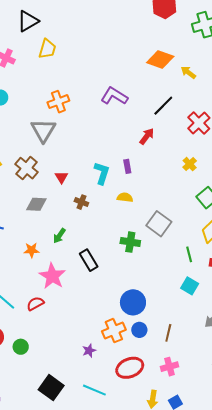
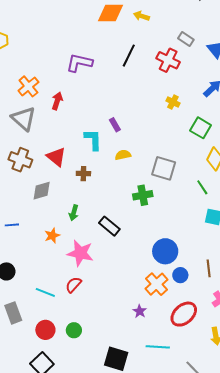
red arrow: (147, 136) -> (57, 101), moved
red triangle: (61, 177) -> (56, 157), size x1.5

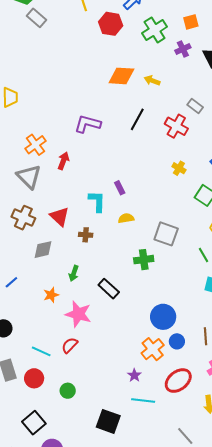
blue line: (12, 225) -> (11, 282), turned -40
red circle: (45, 330) -> (34, 378), moved
cyan line: (158, 347) -> (143, 400), moved

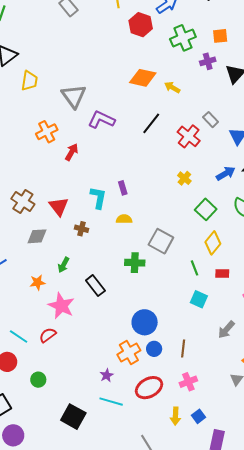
gray triangle: (29, 177) -> (74, 96), moved

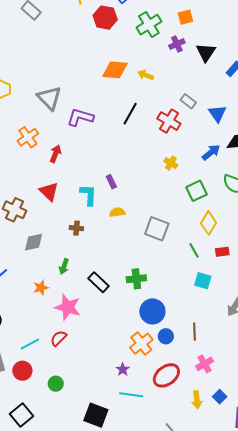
red triangle: (59, 206) -> (49, 191), moved
green square: (206, 209) -> (197, 191), turned 30
green cross: (135, 263) -> (136, 279), moved
cyan line: (19, 336) -> (30, 344), turned -54

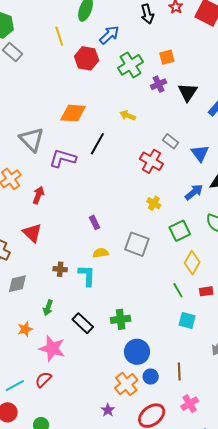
orange diamond: (115, 70) -> (73, 113), moved
black line: (130, 114) -> (97, 144), moved
cyan L-shape: (88, 195) -> (87, 276), moved
gray square: (157, 229) -> (137, 244), moved

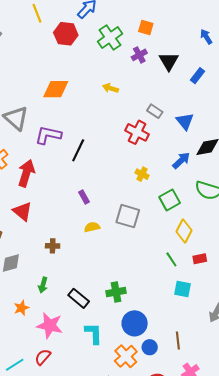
orange square: (167, 57) -> (146, 27), turned 35
black line: (97, 144) -> (78, 150), moved
red arrow: (38, 195) -> (26, 173), size x1.5
cyan L-shape: (87, 276) -> (94, 333), moved

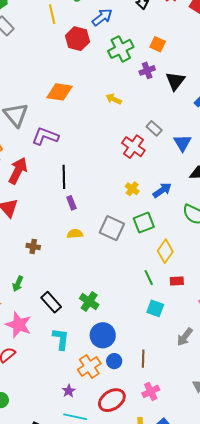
black line: (78, 150) -> (64, 177), moved, turned -35
blue arrow: (181, 160) -> (162, 190), moved
green square: (170, 200) -> (144, 223), moved
green cross: (116, 292) -> (89, 301), turned 36

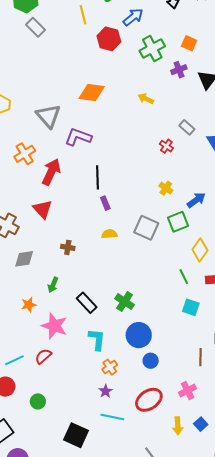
red cross: (133, 147) -> (166, 146), size x0.6
blue arrow: (162, 190) -> (196, 200), moved
brown line: (143, 359) -> (200, 357), moved
orange cross: (89, 367) -> (110, 367), moved, size x0.7

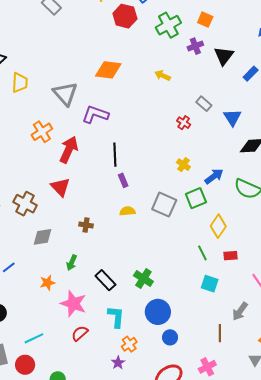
red semicircle: (43, 356) -> (80, 333), moved
purple star: (106, 391) -> (118, 363), moved

